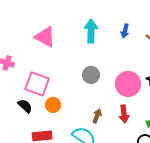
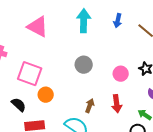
pink circle: (128, 84) -> (121, 74), size x0.6
black semicircle: (25, 106) -> (19, 105), moved

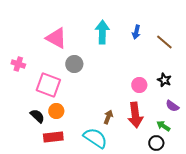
gray circle: (84, 65) -> (74, 64), moved
orange circle: (46, 95) -> (56, 111), moved
red arrow: (117, 104) -> (135, 115), size x1.4

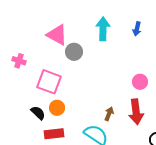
gray circle: (74, 64) -> (74, 52), moved

